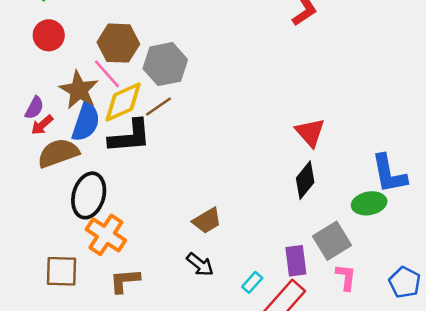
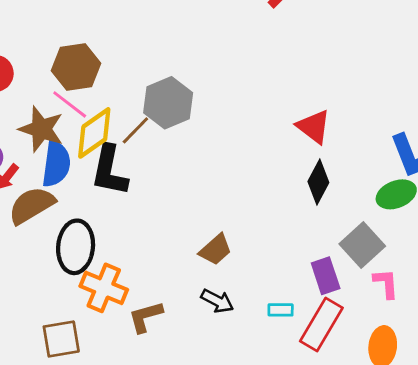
gray hexagon: (165, 64) -> (168, 103), moved
black L-shape: (130, 136) -> (109, 171), turned 117
brown L-shape: (125, 281) -> (145, 317), moved
cyan rectangle: (252, 282) -> (281, 310), turned 60

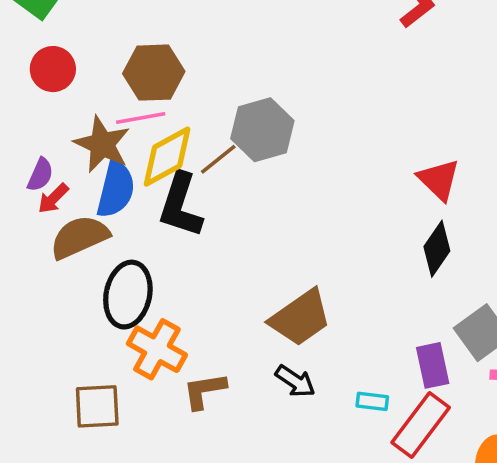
pink line: (70, 104) -> (141, 118), turned -54
brown trapezoid: (216, 250) -> (300, 318), size x1.5

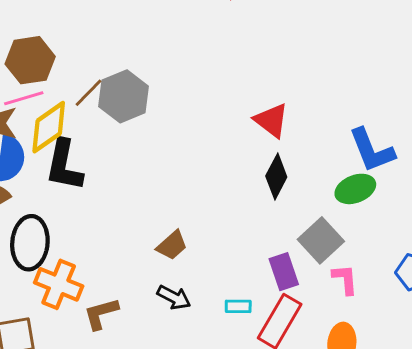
brown line: (218, 159) -> (89, 93), moved
brown trapezoid: (300, 318) -> (172, 245), size x0.6

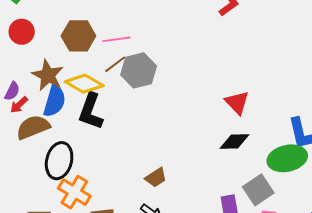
pink line: (24, 98) -> (116, 39), moved
yellow diamond: (49, 127) -> (84, 84), turned 57
black diamond: (276, 177) -> (235, 141), turned 52
green ellipse: (355, 189) -> (287, 158), size x1.4

